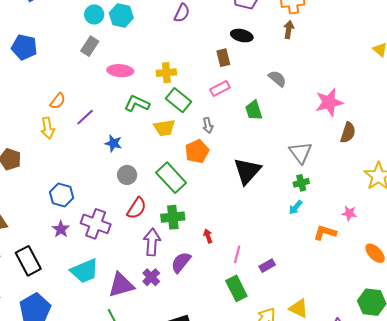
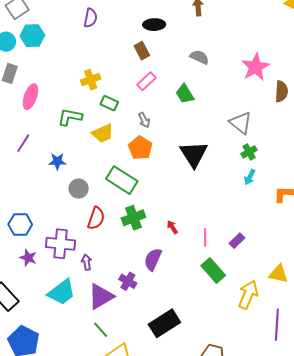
pink ellipse: (120, 71) -> (30, 97), moved, turned -60
green rectangle: (178, 100) -> (109, 103), size x0.7
purple arrow: (152, 242) -> (87, 262), moved, size x0.6

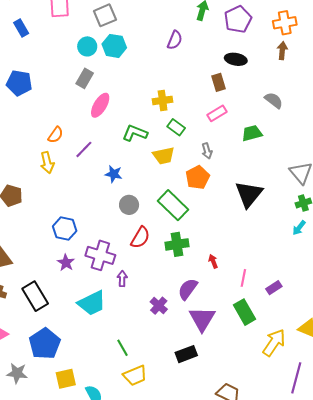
green trapezoid: (185, 94) -> (252, 133), turned 95
purple triangle: (101, 296) -> (202, 319), moved, turned -40
black rectangle: (164, 323) -> (186, 354), size x0.7

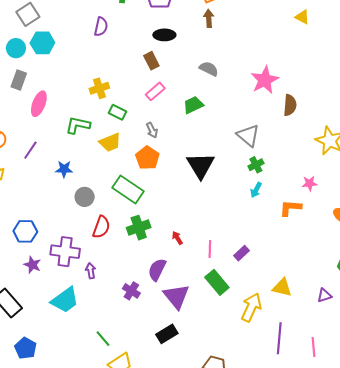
blue pentagon: (45, 344) -> (26, 348), size x0.7

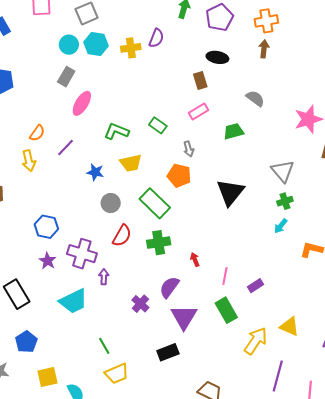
yellow cross: (99, 88) -> (131, 48), moved
yellow trapezoid: (110, 142) -> (131, 163), moved
orange pentagon: (147, 158) -> (179, 176), turned -30

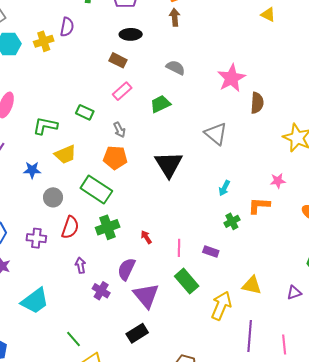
brown rectangle: (200, 81) -> (118, 60), turned -36
green cross: (285, 201) -> (232, 221), moved
purple cross: (82, 254) -> (36, 238), moved, size x0.7
purple arrow: (104, 277) -> (80, 265), moved
purple rectangle: (256, 286) -> (211, 252), turned 63

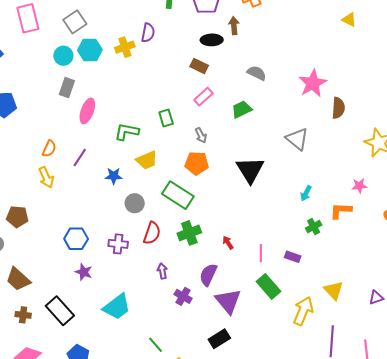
brown arrow: (175, 17) -> (234, 26), moved
green rectangle: (85, 112) -> (166, 118), turned 48
yellow triangle: (252, 285) -> (334, 290), turned 35

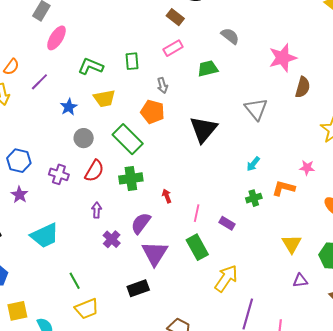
blue star: (114, 176) -> (69, 107), turned 30
yellow triangle: (334, 290) -> (292, 244), moved

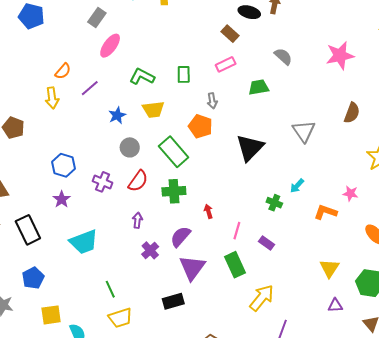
pink star: (283, 58) -> (340, 56), moved
green cross: (254, 198) -> (274, 203), moved, turned 35

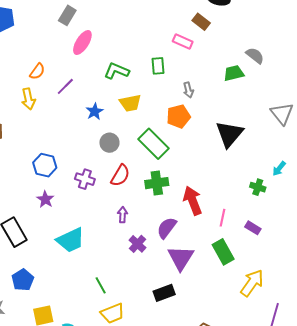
gray semicircle: (283, 56) -> (255, 56), moved
pink rectangle: (226, 64) -> (183, 42), moved, turned 54
orange pentagon: (200, 126) -> (178, 116), turned -30
red arrow: (208, 211) -> (193, 201), size x2.0

